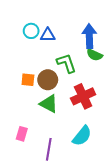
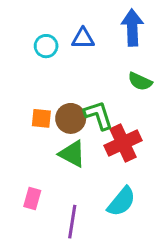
blue triangle: (48, 35) -> (83, 38), moved
blue arrow: (89, 36) -> (132, 28), moved
green L-shape: (66, 63) -> (98, 115), moved

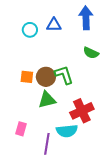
red cross: (123, 143) -> (82, 111), moved
green triangle: (72, 154) -> (47, 100), turned -42
cyan semicircle: (121, 202) -> (67, 131), moved, turned 45

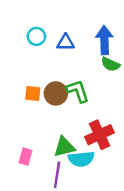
blue arrow: (86, 18) -> (104, 40), moved
blue triangle: (54, 25) -> (66, 42), moved
green triangle: (47, 100) -> (64, 147), moved

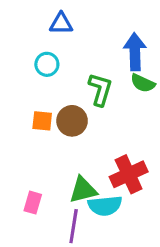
cyan circle: (36, 36) -> (47, 64), moved
blue triangle: (66, 42) -> (61, 23), moved
green L-shape: (78, 91) -> (100, 89), moved, turned 35

